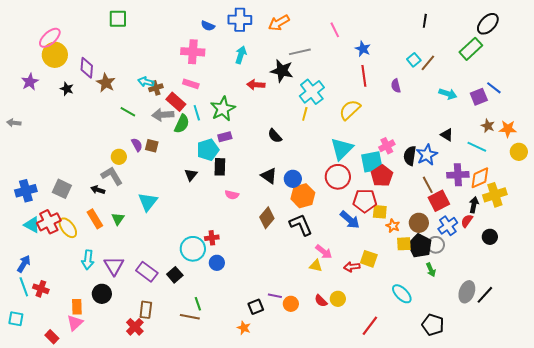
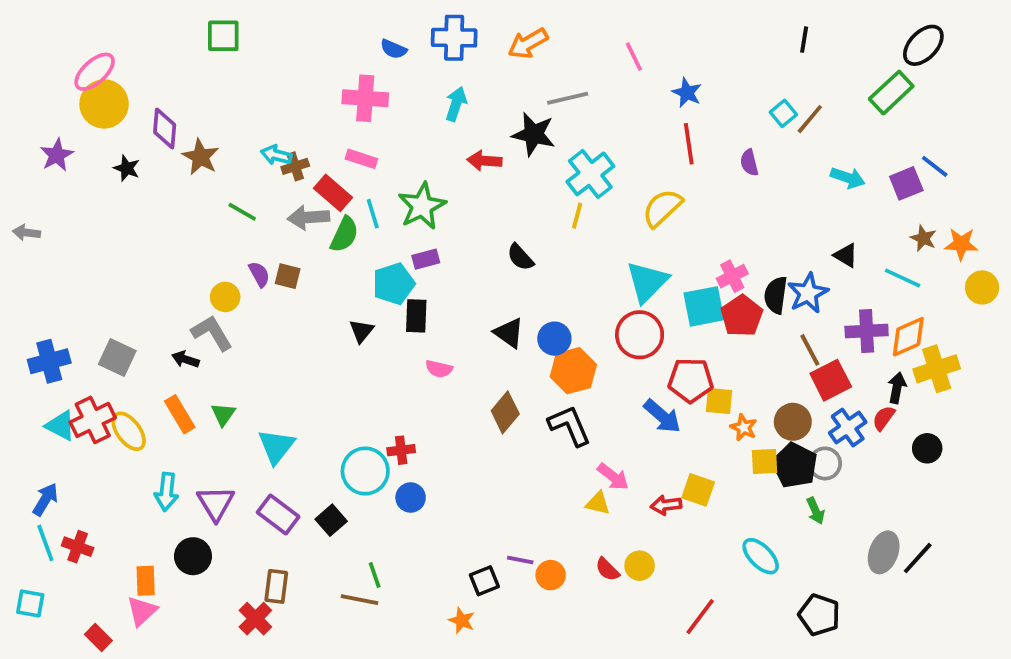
red pentagon: (382, 176) -> (742, 316), moved
cyan triangle: (148, 202) -> (276, 446), moved

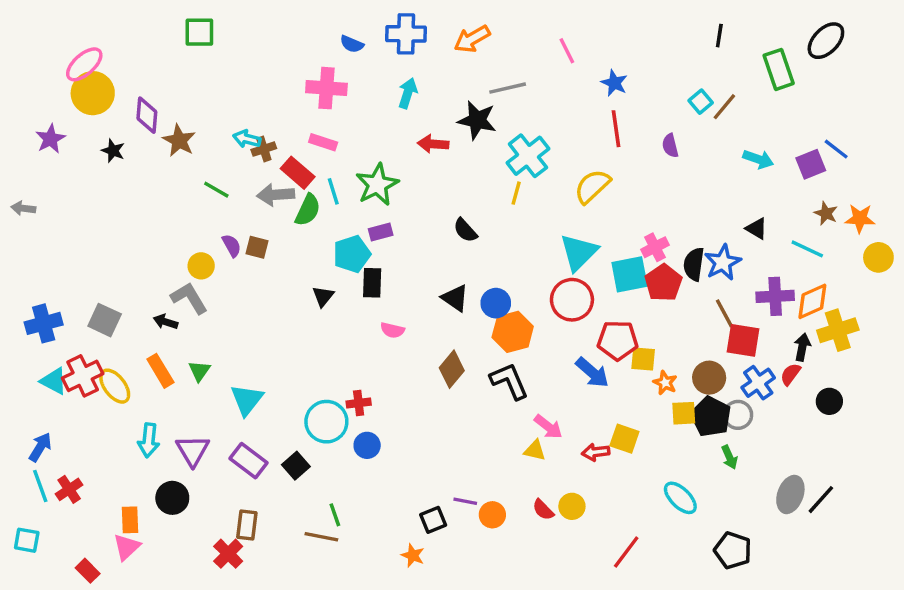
green rectangle: (891, 93) -> (779, 69), moved, turned -66
red square: (831, 380) -> (743, 340), turned 36
red cross: (78, 547) -> (69, 489), turned 36

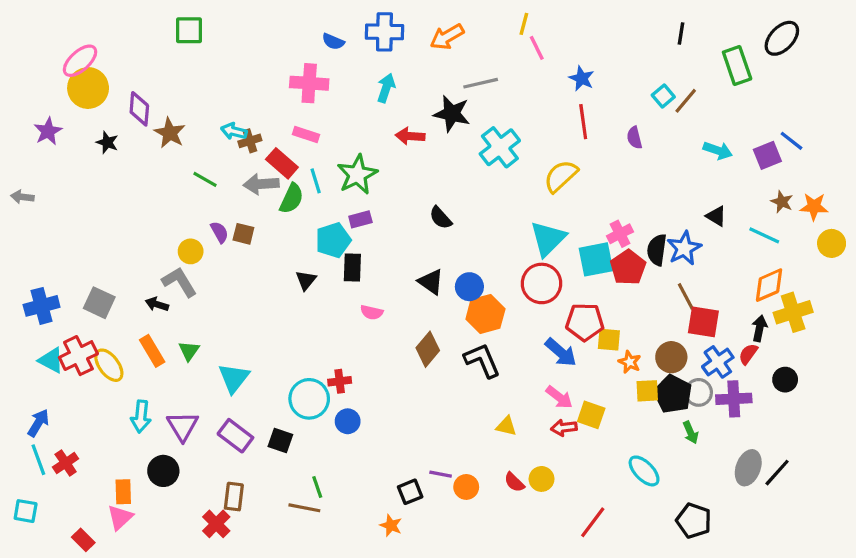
yellow line: (516, 193) -> (524, 24), moved
purple cross: (775, 296) -> (734, 399), moved
pink arrow: (548, 427) -> (559, 397), moved
black square: (296, 466) -> (280, 441), turned -30

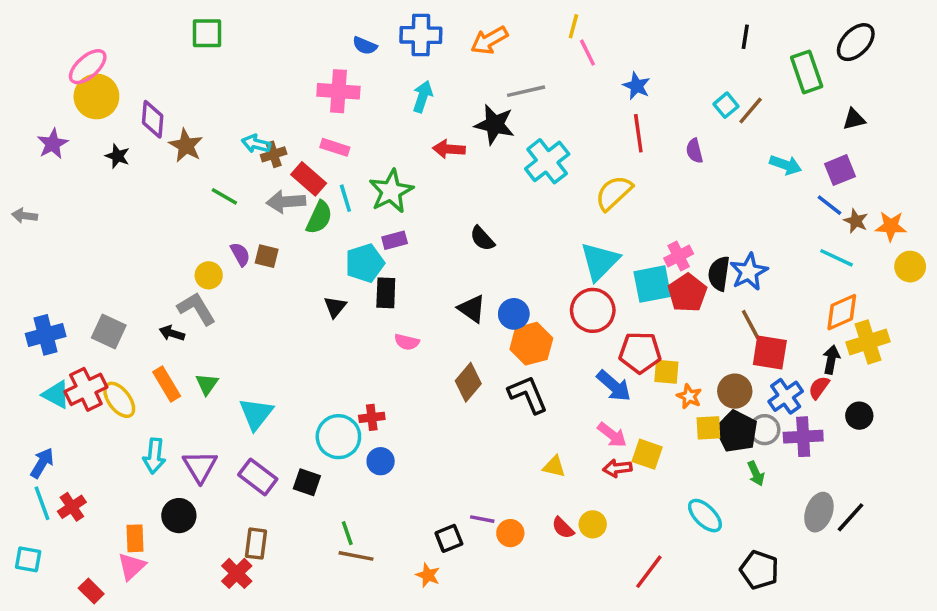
blue line: (791, 141) -> (829, 205), moved
black triangle: (716, 216) -> (854, 119), moved, turned -45
brown line: (304, 508) -> (356, 556), moved

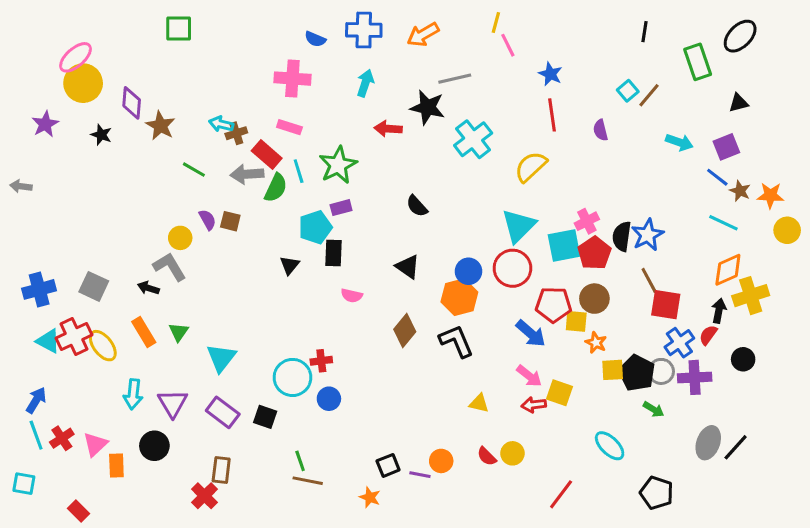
blue circle: (514, 314) -> (468, 271), moved
brown circle: (735, 391) -> (594, 299), moved
green arrow: (756, 473) -> (654, 409), turned -35
purple line: (482, 519) -> (420, 475), moved
pink triangle: (132, 566) -> (95, 444), moved

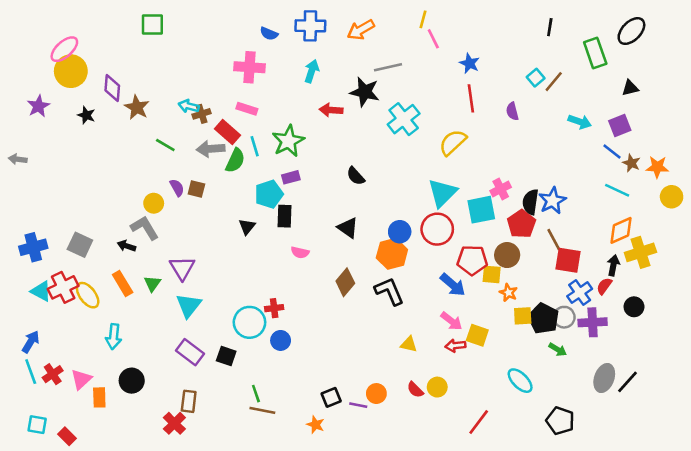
red pentagon: (594, 253) -> (521, 224), moved
purple triangle: (173, 403) -> (182, 268), moved
cyan square: (24, 484) -> (37, 425), moved

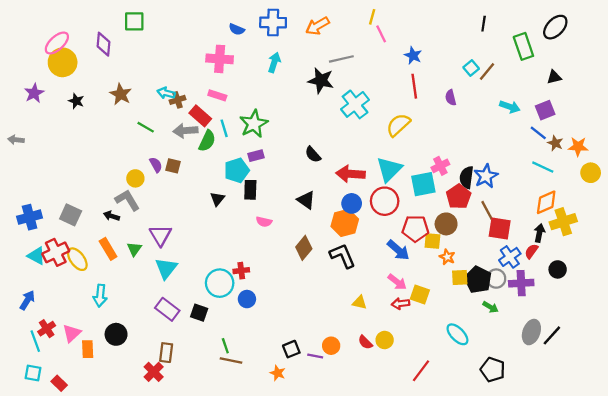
purple diamond: (112, 88) -> (104, 44), moved
red arrow: (331, 110) -> (350, 174), moved, size x1.4
cyan line: (31, 372) -> (35, 341), moved

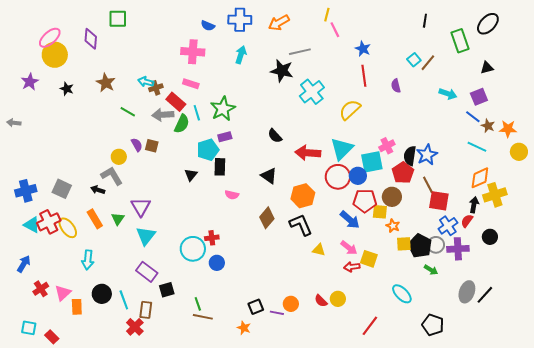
blue circle: (352, 203) -> (358, 176), moved
yellow triangle: (360, 302) -> (319, 250), moved
black square: (199, 313) -> (167, 290), moved, turned -35
cyan line: (35, 341) -> (124, 300), moved

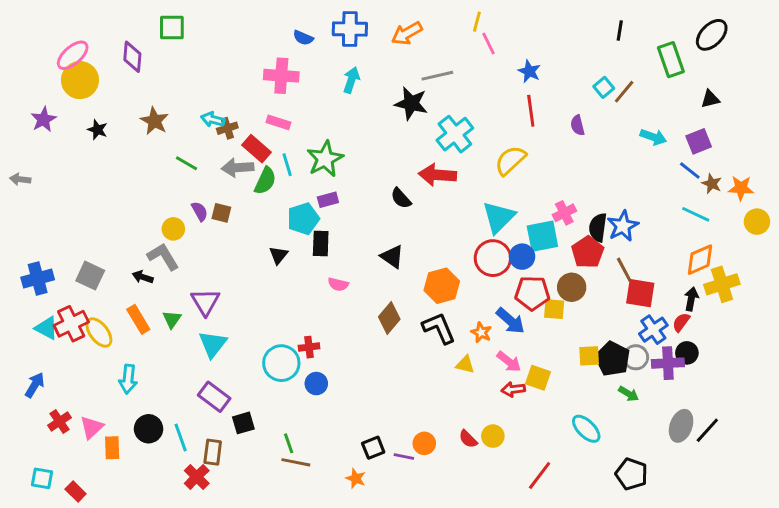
red arrow: (308, 153) -> (437, 175), moved
orange star: (393, 226) -> (481, 332), moved
black circle: (490, 237) -> (687, 353), moved

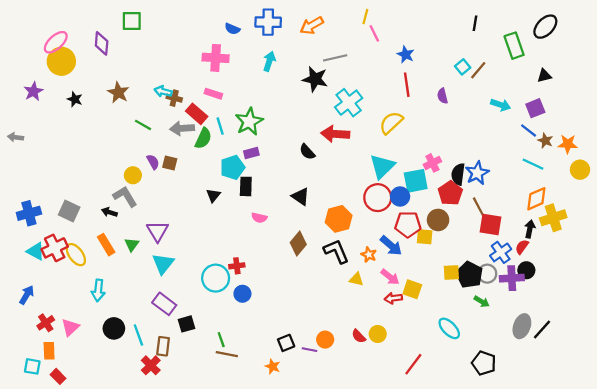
brown cross: (227, 128) -> (174, 98), turned 32
orange rectangle: (112, 448) -> (49, 351), moved

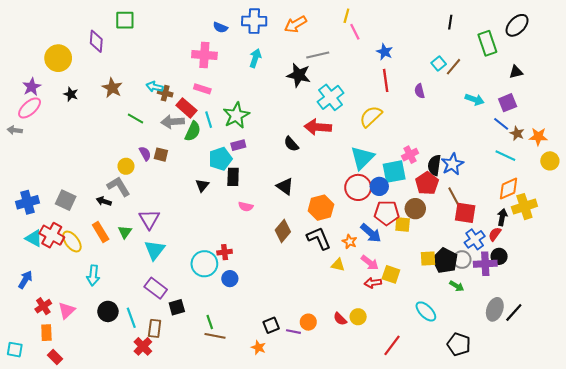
pink ellipse: (56, 42) -> (30, 108), moved
red cross: (55, 248) -> (52, 235), turned -35
cyan square: (32, 366) -> (15, 350), moved

